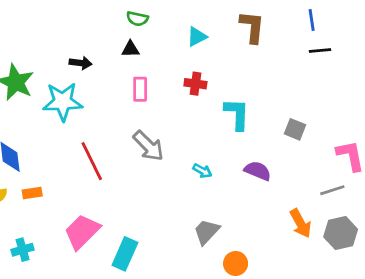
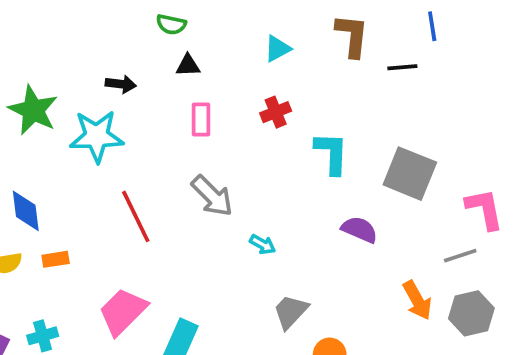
green semicircle: (137, 19) -> (171, 24), moved
black line: (320, 50) -> (402, 67), moved
red cross: (195, 84) -> (276, 112), turned -30
gray square: (295, 129) -> (410, 174), size x1.8
cyan arrow: (202, 171) -> (263, 244), moved

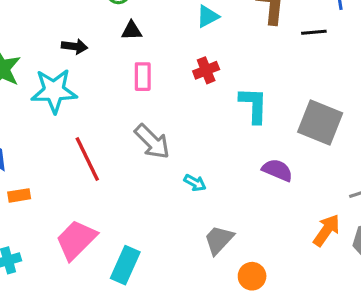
orange arrow: (417, 300) -> (326, 230), turned -116

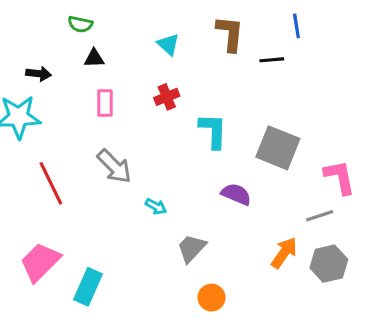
cyan triangle: (208, 16) -> (168, 44), turned -50
gray trapezoid: (219, 240) -> (191, 248), moved

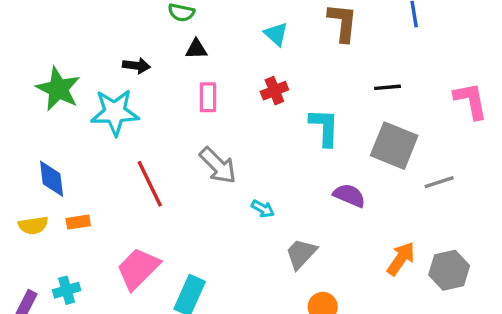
black line: (272, 60) -> (388, 87), moved
pink L-shape: (340, 177) -> (471, 101), moved
gray line: (320, 216) -> (439, 182), moved

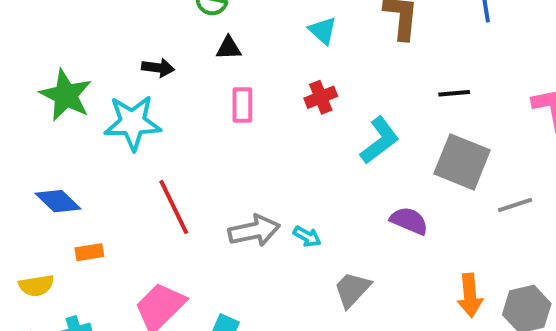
cyan L-shape: (324, 127) -> (380, 140), turned 51
gray arrow: (218, 165) -> (254, 231), moved, turned -57
blue diamond: (52, 179) -> (58, 201), turned -39
yellow semicircle: (33, 225) -> (36, 285), moved
orange arrow: (401, 259) -> (470, 295), turned 140

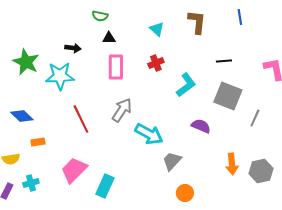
pink rectangle: (242, 105) -> (116, 67), size x1.4
gray line: (515, 205) -> (255, 118), turned -48
gray arrow: (254, 231) -> (122, 110), moved, turned -45
cyan arrow: (307, 236) -> (149, 134), size x2.0

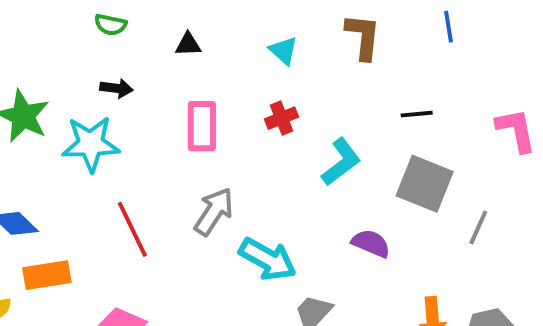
green semicircle: (100, 16) -> (111, 25), moved
black triangle: (109, 38) -> (188, 45), moved
orange rectangle: (38, 142) -> (47, 275), size x1.6

